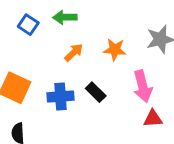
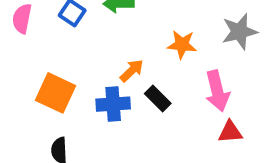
orange arrow: (74, 52) -> (132, 71), moved

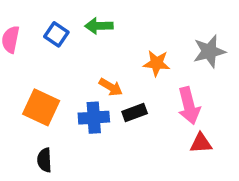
orange arrow: (132, 71) -> (111, 87), turned 75
black rectangle: (158, 98) -> (135, 113), turned -65

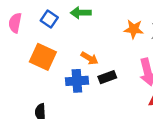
orange star: (157, 63) -> (134, 29), moved
orange square: (41, 107) -> (43, 57), moved

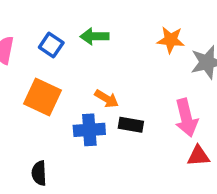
orange star: (134, 29) -> (171, 40), moved
black rectangle: (107, 77) -> (131, 125), turned 30

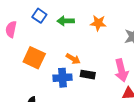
orange star: (171, 40) -> (98, 23), moved
blue square: (51, 45) -> (39, 16), moved

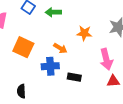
orange star: (98, 23) -> (84, 33), moved
black rectangle: (88, 75) -> (74, 77), moved

